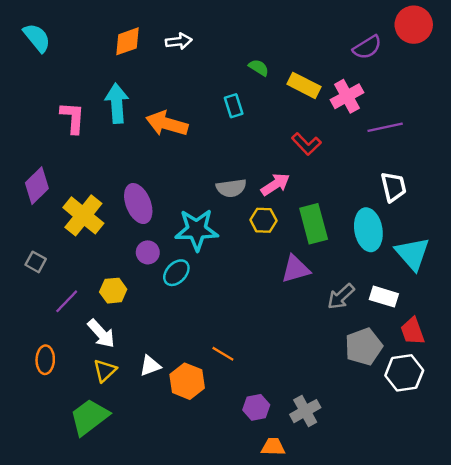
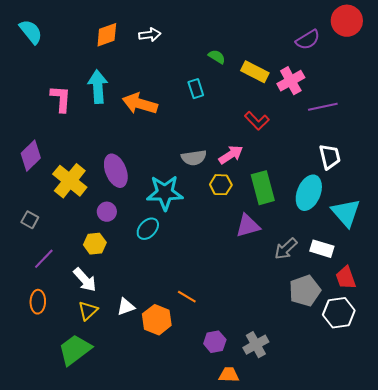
cyan ellipse: (368, 230) -> (309, 193), turned 32
purple circle: (148, 252) -> (107, 212), moved
purple line: (67, 301) -> (44, 259), moved

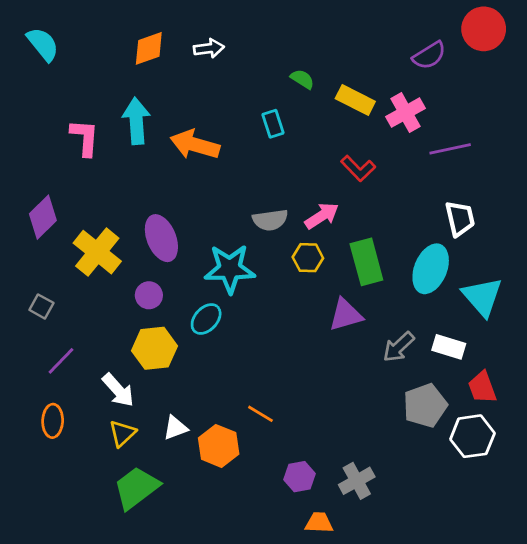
yellow hexagon: (95, 244) -> (154, 348), moved, size x1.4
green trapezoid: (75, 350) -> (136, 488), moved

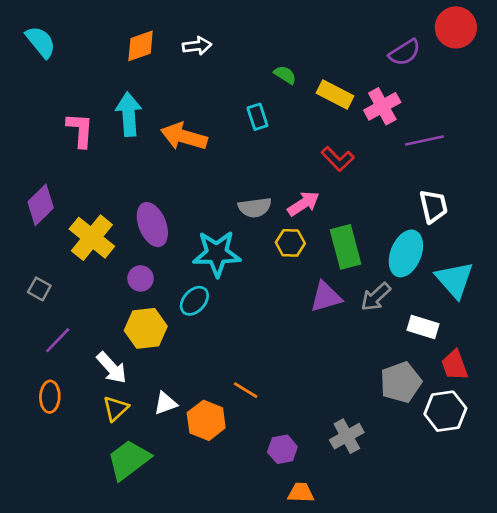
gray arrow: (399, 347) -> (376, 297), moved
gray cross: (357, 481) -> (347, 436), moved

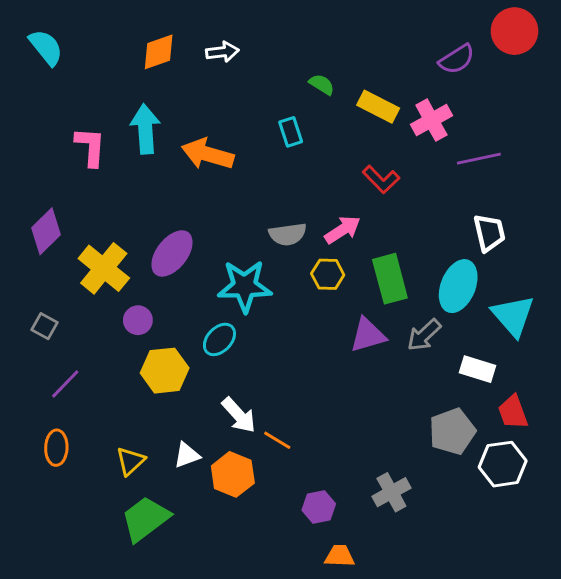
purple ellipse: (152, 225) -> (172, 253), turned 60
purple circle: (141, 278) -> (138, 320), moved
white arrow: (112, 368) -> (239, 415), moved

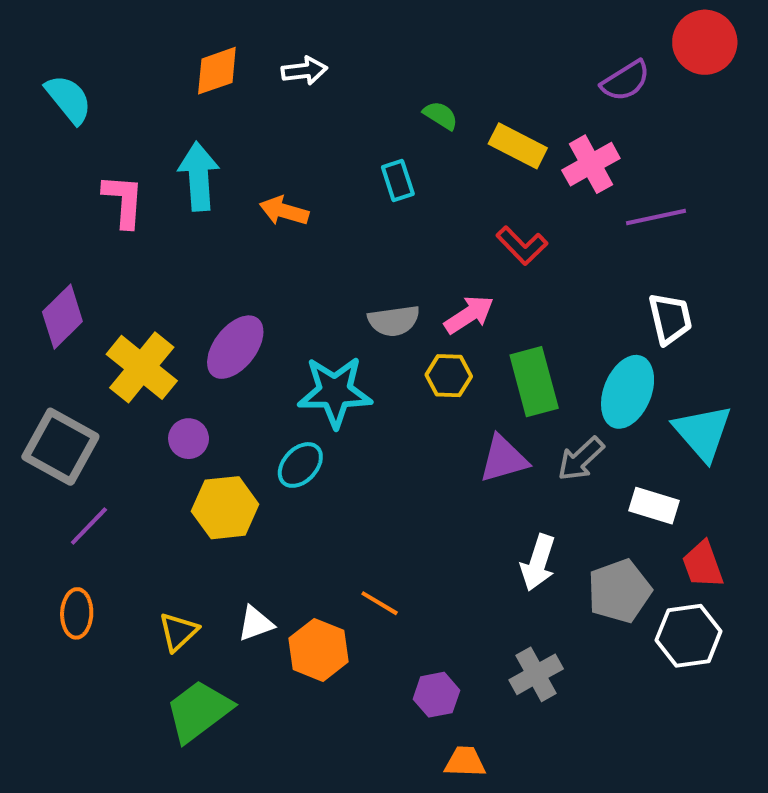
cyan semicircle: (46, 47) -> (69, 99), moved
orange arrow: (208, 154) -> (284, 211), size x0.7
gray square: (44, 326) -> (60, 447), size x2.0
white arrow: (239, 415) -> (538, 563), moved, turned 60

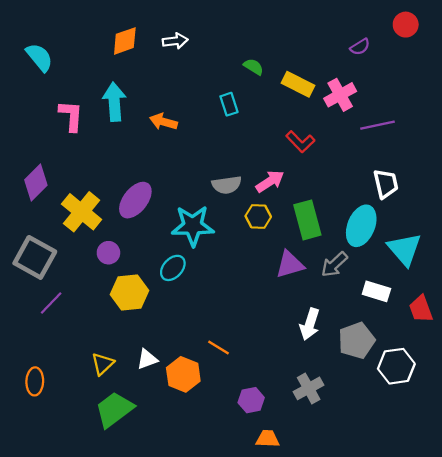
red circle: (705, 42) -> (406, 25), size x0.7
purple semicircle: (626, 81) -> (360, 47), size x0.7
red trapezoid: (703, 565) -> (421, 309), moved
orange ellipse: (77, 613) -> (35, 381), moved

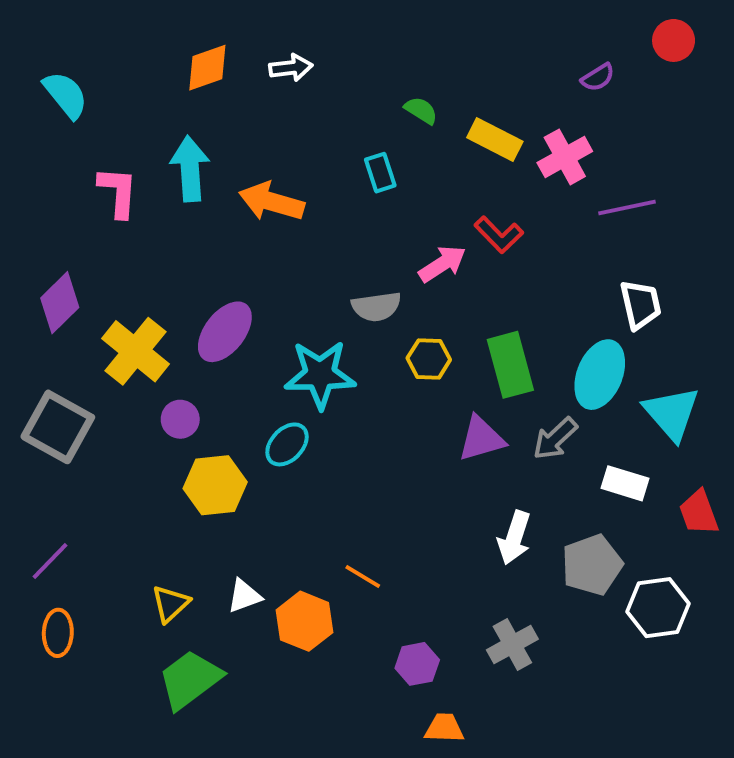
orange arrow: (163, 122) -> (271, 202), size x1.4
pink arrow: (270, 181) -> (442, 264), moved
purple line: (51, 303) -> (50, 561), moved

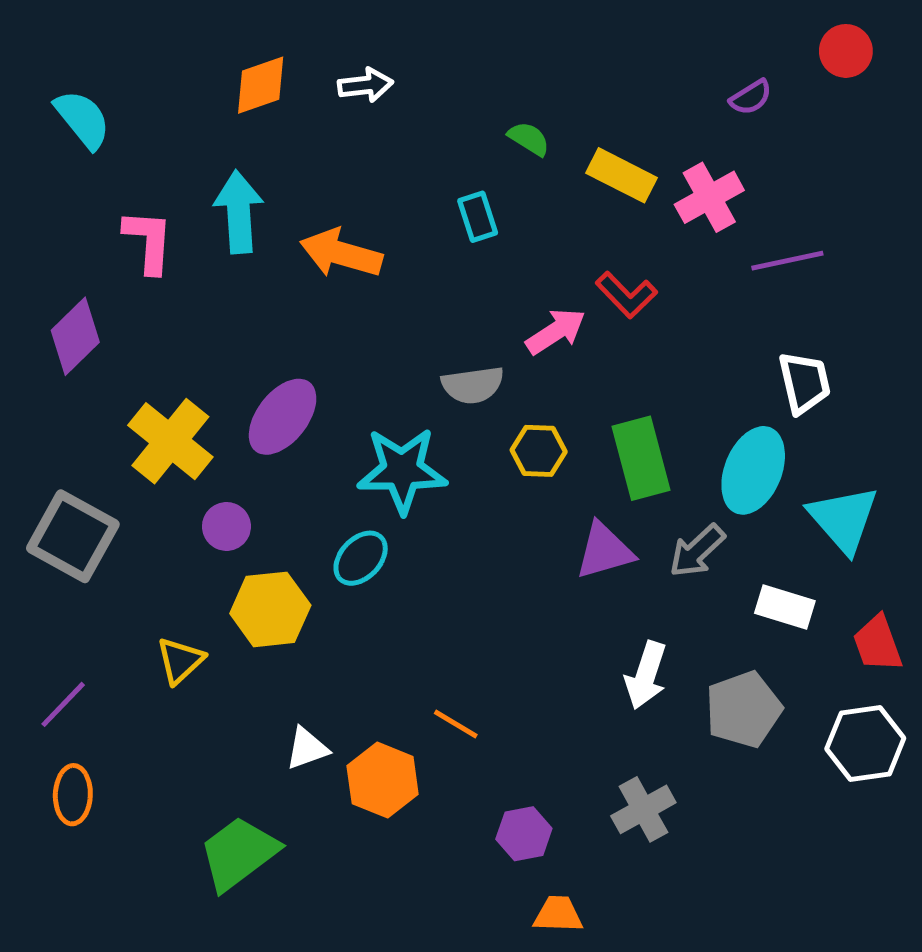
purple diamond: (60, 303) -> (75, 336), moved
yellow triangle: (170, 604) -> (180, 661), moved
white hexagon: (658, 608) -> (865, 744), moved

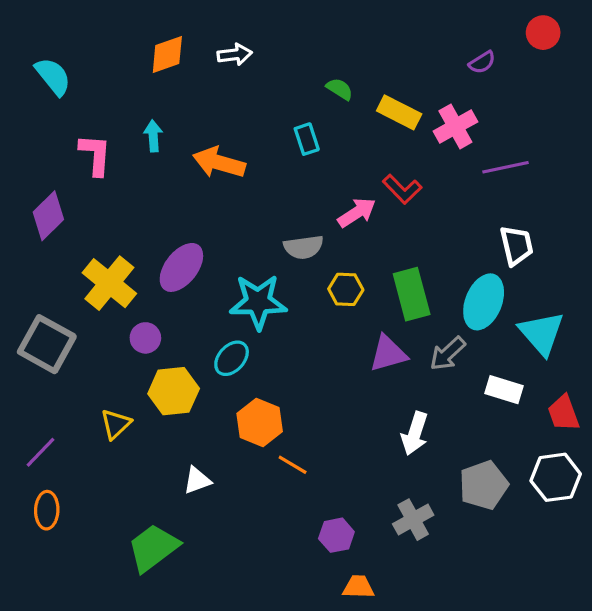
cyan arrow: (239, 212) -> (153, 136), size x0.6
gray pentagon: (743, 709) -> (484, 485), moved
orange hexagon: (383, 780) -> (260, 422), moved

